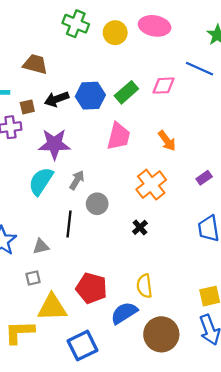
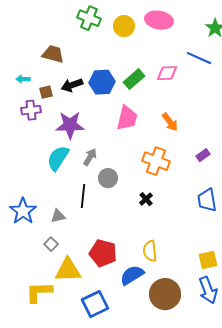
orange cross: (151, 185) -> (156, 161), turned -32
gray square: (33, 278) -> (51, 244), turned -32

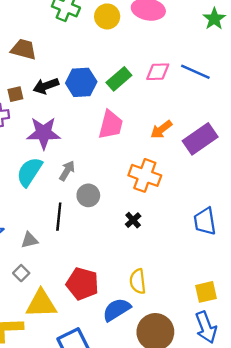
blue line: (199, 58) -> (195, 72), moved
orange arrow: (170, 122) -> (161, 129), turned 90
purple rectangle: (203, 155) -> (200, 139), moved, size x2.0

